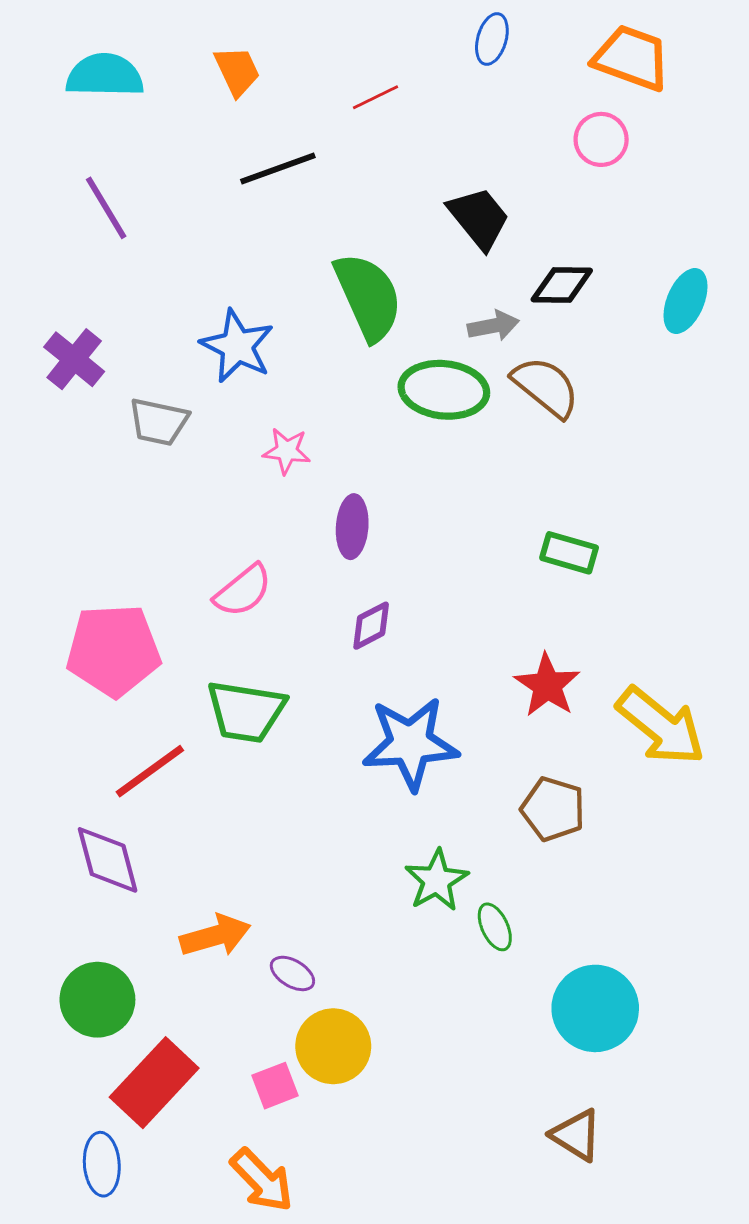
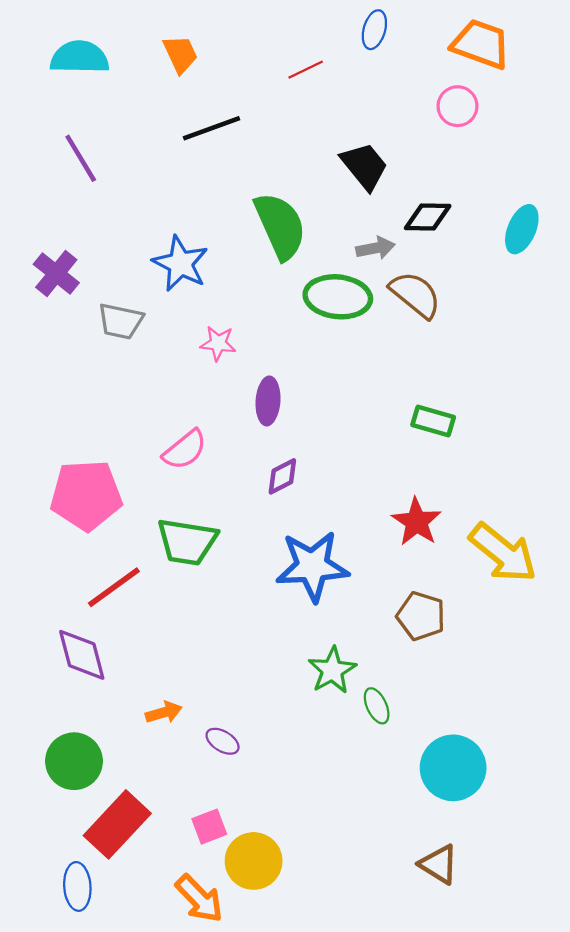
red line: (375, 97) -> (306, 70), moved
orange arrow: (215, 936) -> (164, 712), size x0.7
yellow circle: (333, 1046) -> (254, 861), moved

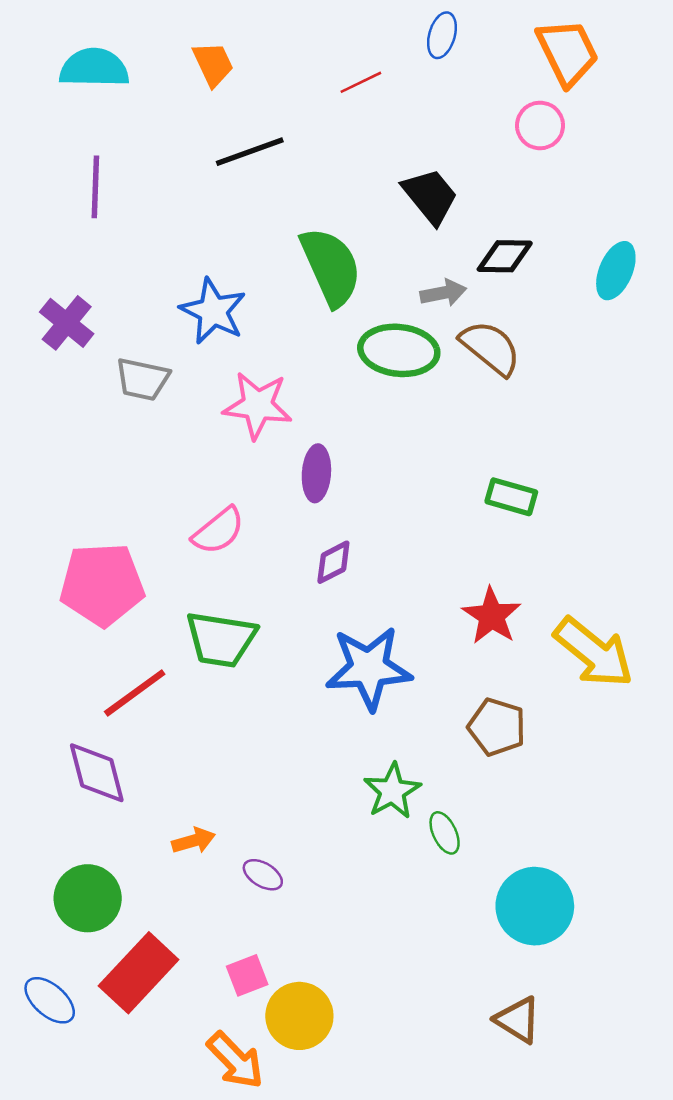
orange trapezoid: (481, 44) -> (567, 52), turned 44
purple line: (81, 158) -> (95, 187), turned 33
pink star: (218, 343) -> (258, 405), size x1.6
blue ellipse: (77, 886) -> (50, 1000), moved, turned -45

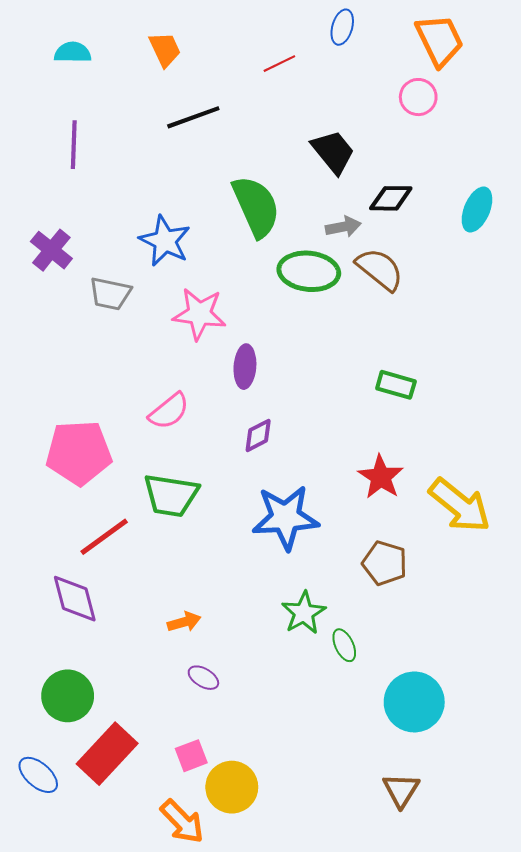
cyan semicircle: (94, 68) -> (73, 52), size x0.7
orange arrow: (194, 841) -> (184, 622), moved
brown triangle: (518, 1020) -> (401, 790), turned 30

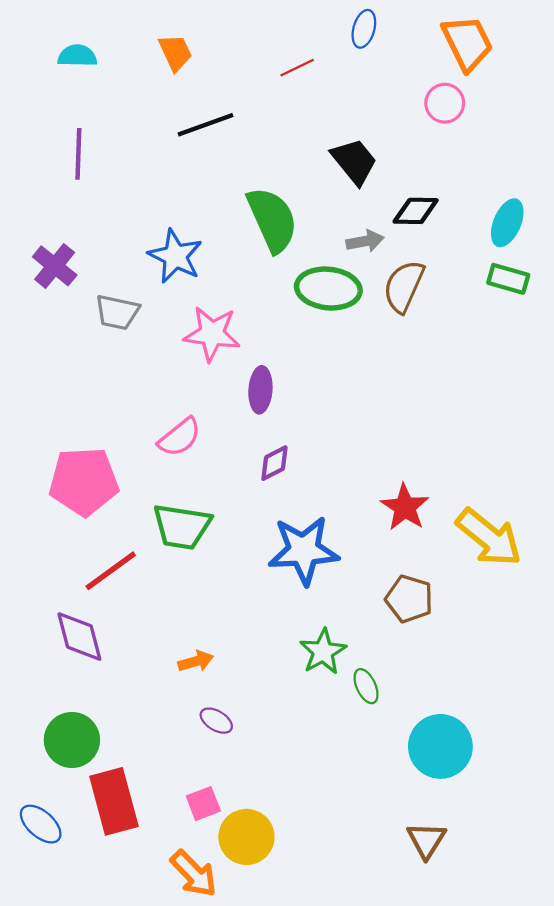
brown semicircle: (380, 269) -> (404, 286), turned -105
green rectangle: (396, 385) -> (508, 279), moved
red rectangle: (107, 754) -> (114, 801), turned -58

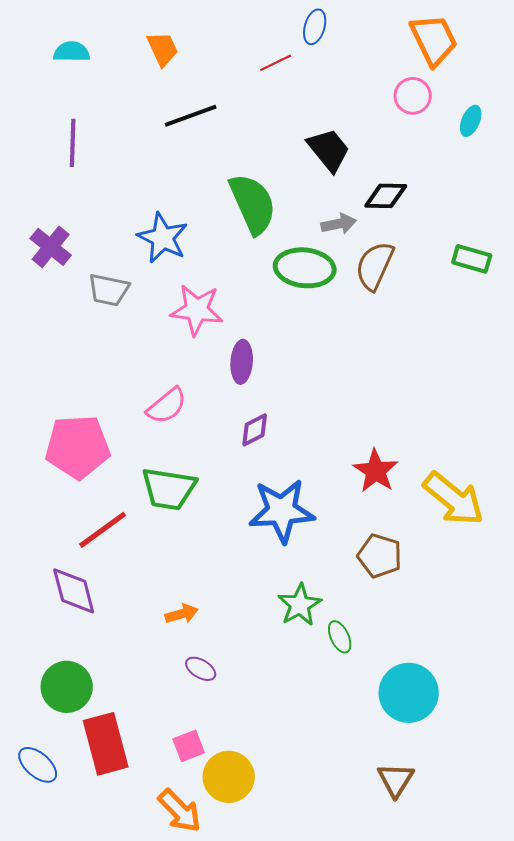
blue ellipse: (364, 29) -> (315, 27), moved
cyan ellipse: (507, 223) -> (471, 121), moved, size x0.7

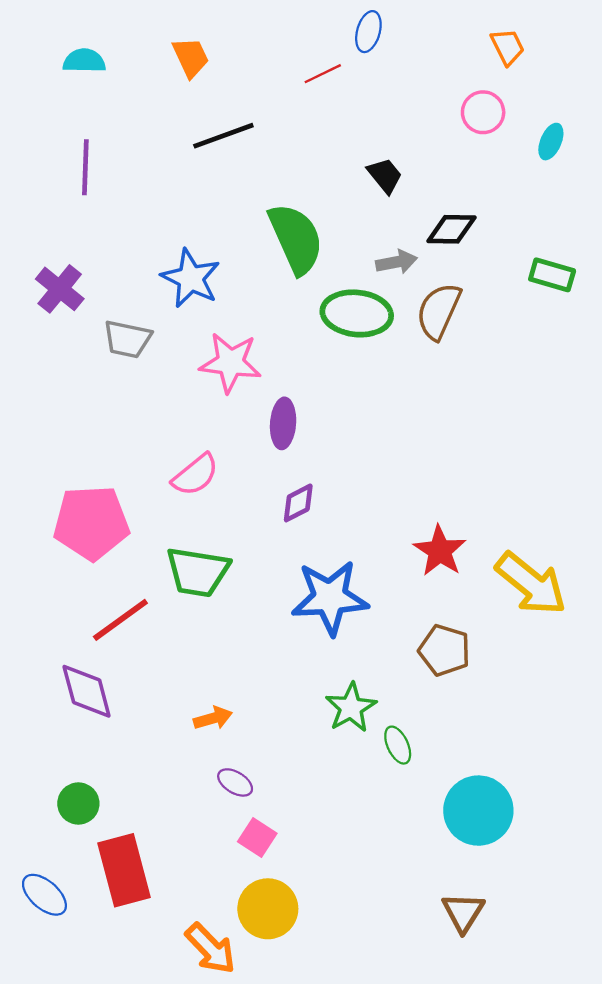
orange trapezoid: (434, 40) -> (508, 47), size x0.6
black trapezoid: (329, 150) -> (385, 175), size x0.7
green rectangle: (472, 259) -> (552, 275), moved
green circle: (67, 687) -> (78, 804), size x0.7
pink square: (189, 746) -> (257, 837), moved, turned -36

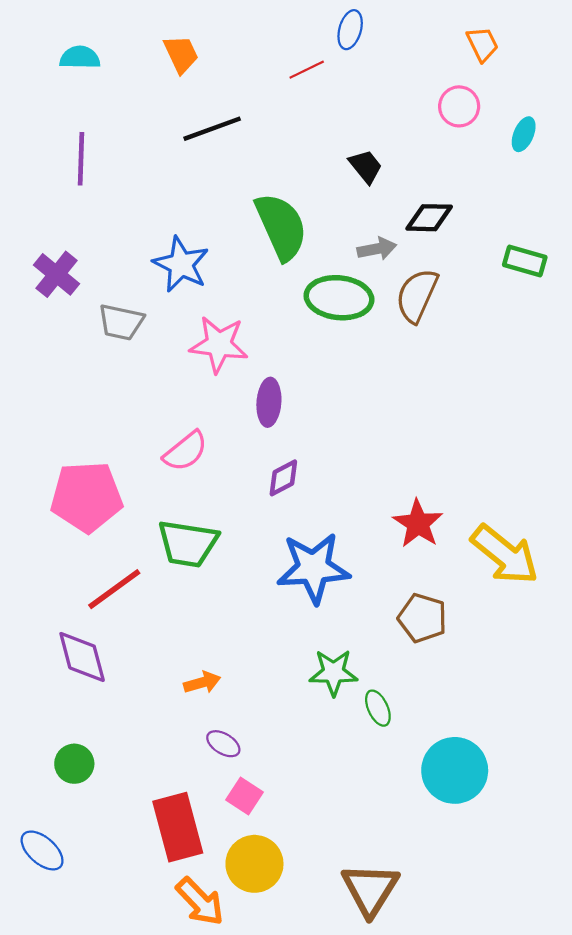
green star: (351, 708) -> (333, 673), turned 30
red rectangle: (124, 870) -> (178, 827), moved
brown triangle: (463, 912) -> (370, 889), moved, size x1.4

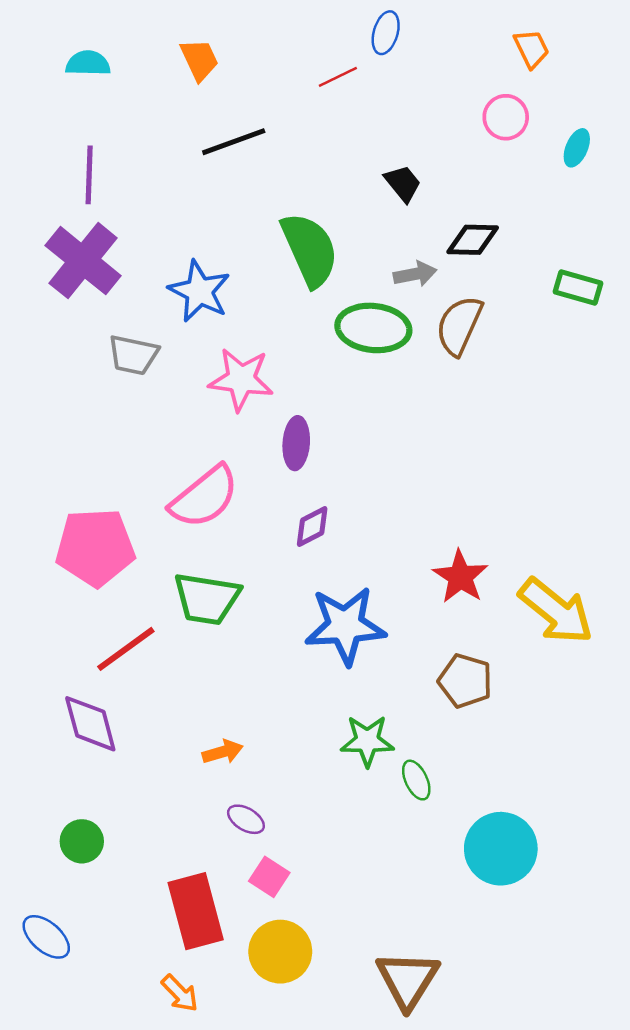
purple cross: (56, 274) -> (83, 261), moved, size x1.5
pink semicircle: (186, 451) -> (204, 497), size x1.4
orange arrow: (200, 902) -> (180, 993), moved, size x0.7

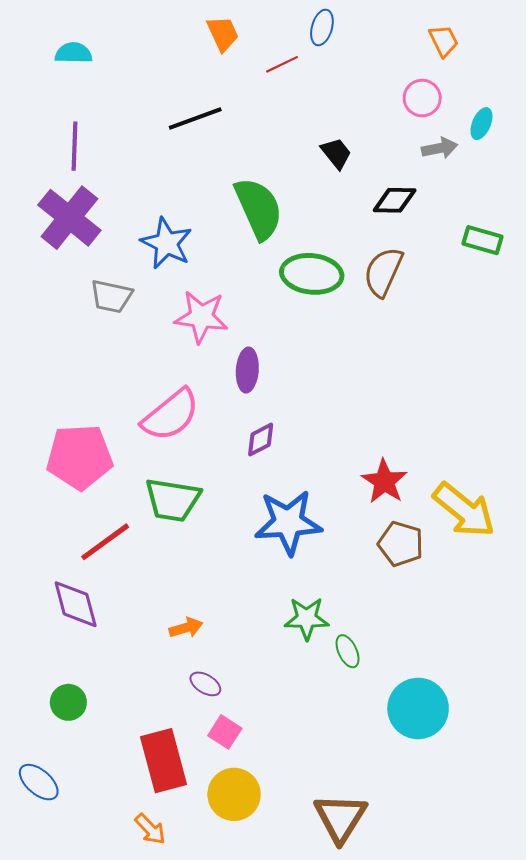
orange trapezoid: (199, 60) -> (223, 34), moved
gray arrow: (415, 274) -> (440, 148), moved
brown pentagon: (465, 681) -> (401, 544), moved

